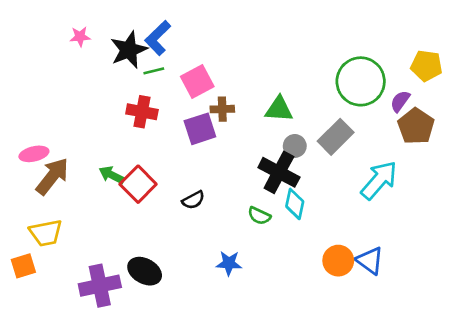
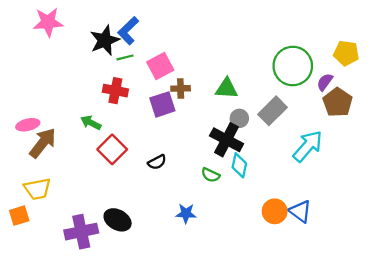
pink star: (80, 37) -> (48, 22), moved, size x1.8
green arrow: (112, 175) -> (91, 123), moved

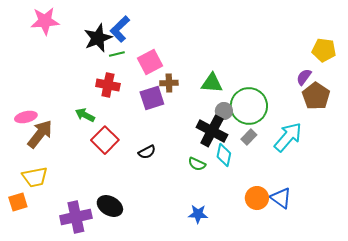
green circle: (293, 66) -> (249, 106), moved
gray rectangle: (272, 111) -> (249, 137), moved, size x0.6
blue star: (186, 213) -> (198, 214), moved

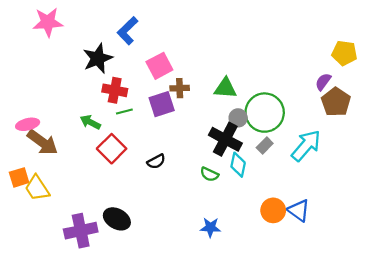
black star: (98, 38) -> (98, 58), moved
green line: (117, 54) -> (124, 112), moved
brown arrow: (40, 134) -> (42, 142), turned 88
yellow trapezoid: (35, 177) -> (37, 188), turned 68
orange square: (18, 202) -> (19, 177), moved

